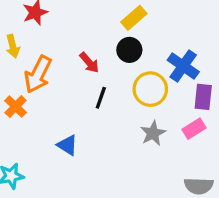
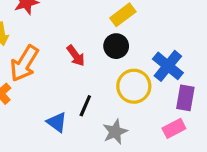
black line: (101, 98) -> (85, 106), moved
gray star: (153, 133) -> (115, 132), moved
blue triangle: (67, 145) -> (57, 122), moved

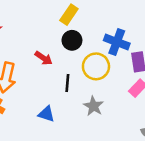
black line: (85, 106) -> (67, 83), moved

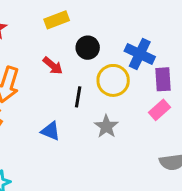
yellow rectangle: (69, 15) -> (57, 20), moved, turned 30

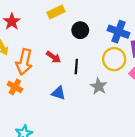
red arrow: (53, 66) -> (53, 57), moved
yellow circle: (113, 80) -> (114, 59), moved

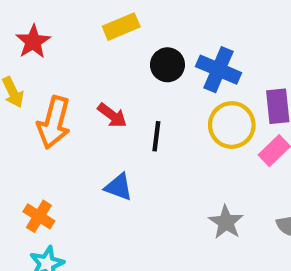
blue cross: (118, 32) -> (218, 70), moved
gray star: (99, 86) -> (226, 222), moved
orange cross: (15, 87) -> (39, 216), moved

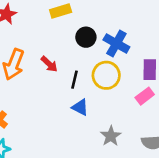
yellow circle: (232, 125) -> (106, 75), moved
blue triangle: (119, 187) -> (80, 107), moved

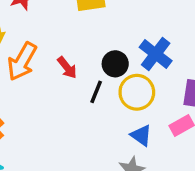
black circle: (86, 37) -> (115, 64), moved
blue triangle: (80, 107) -> (141, 135), moved

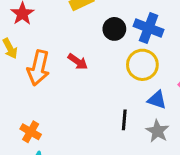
black circle: (115, 64) -> (114, 29), moved
black line: (96, 92) -> (124, 120), moved

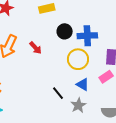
blue cross: (149, 28) -> (87, 36), turned -36
black line: (124, 120) -> (58, 93), turned -56

